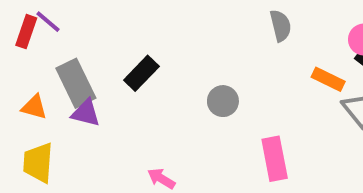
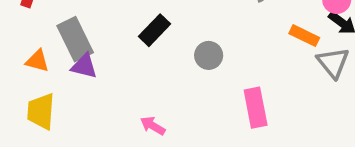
black rectangle: (141, 73) -> (155, 30), moved

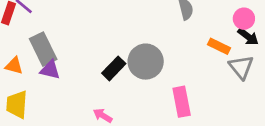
black rectangle: (155, 30) -> (114, 68), moved
gray circle: (209, 55) -> (146, 62), size x1.6

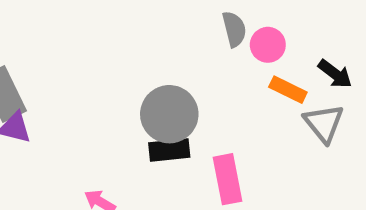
pink circle: (244, 19) -> (268, 45), moved
black rectangle: (114, 68) -> (169, 150), moved, turned 40

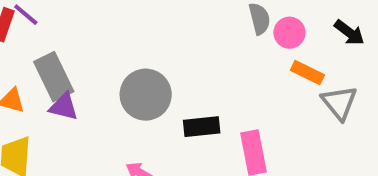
black arrow: (335, 74) -> (349, 33), moved
gray circle: (169, 114) -> (146, 95), moved

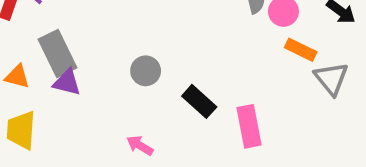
gray circle: (146, 95) -> (146, 71), size x0.6
black rectangle: (202, 127) -> (199, 101), turned 48

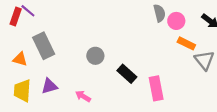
purple triangle: (67, 82) -> (49, 86), moved, turned -30
pink arrow: (140, 145) -> (83, 96), moved

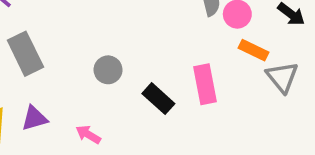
pink rectangle: (156, 88) -> (205, 84), moved

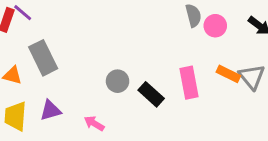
orange rectangle: (253, 50) -> (228, 74), moved
gray circle: (108, 70) -> (118, 81), moved

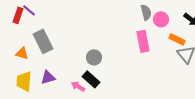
orange rectangle: (228, 74) -> (177, 39), moved
pink rectangle: (189, 83) -> (143, 41), moved
black rectangle: (151, 94) -> (91, 79), moved

